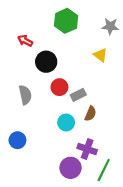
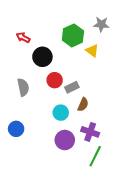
green hexagon: (66, 21) -> (73, 36), moved
purple cross: (87, 149) -> (90, 132), moved
purple circle: (71, 168) -> (65, 140), moved

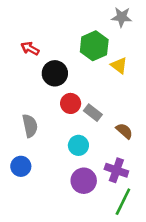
gray star: (101, 24) -> (122, 17), moved
gray semicircle: (23, 87) -> (30, 126), moved
gray rectangle: (72, 87) -> (93, 113), turned 64
brown semicircle: (83, 104) -> (124, 131), moved, turned -72

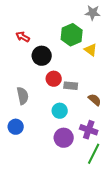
gray rectangle: (93, 113) -> (71, 86), turned -32

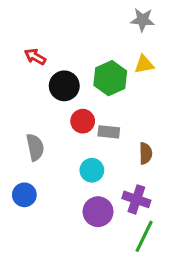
green hexagon: (72, 35) -> (110, 78), moved
yellow triangle: (91, 50) -> (144, 64), moved, turned -48
brown semicircle: (95, 100) -> (146, 153), turned 48

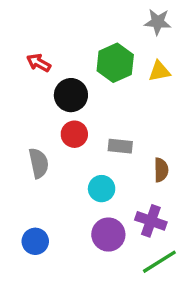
green hexagon: (110, 78) -> (115, 63), moved
red circle: (83, 121) -> (74, 134), moved
blue circle: (24, 195) -> (35, 241), moved
green line: (144, 236) -> (159, 262), turned 32

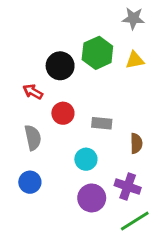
red arrow: (39, 63) -> (33, 92), moved
black circle: (71, 95) -> (60, 66), moved
blue circle: (35, 241) -> (30, 182), moved

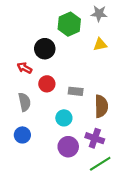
green hexagon: (97, 53) -> (69, 24), moved
brown semicircle: (136, 143) -> (101, 106), size x1.5

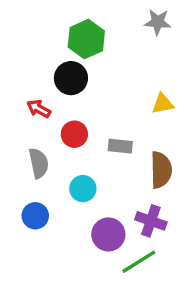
green hexagon: (69, 24) -> (86, 39), moved
yellow triangle: (100, 44) -> (163, 104), moved
cyan circle: (64, 118) -> (83, 189), moved
green line: (100, 164) -> (139, 262), moved

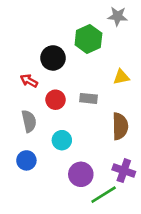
green hexagon: (86, 39) -> (88, 39), moved
gray rectangle: (120, 146) -> (88, 98), moved
purple cross: (151, 221) -> (124, 171), moved

